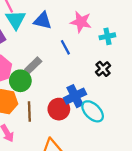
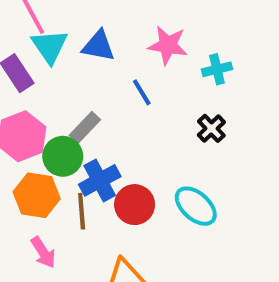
blue cross: (75, 96) -> (100, 180), moved

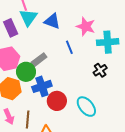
cyan cross: (217, 69) -> (108, 42), size x1.5
brown line: (82, 211) -> (28, 120), moved

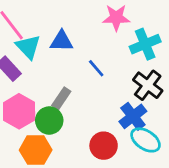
pink star: (86, 26) -> (116, 18), moved
black cross: (100, 70) -> (148, 85), size x1.5
blue cross: (42, 86) -> (133, 116), moved

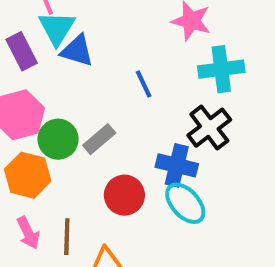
blue triangle: (62, 41) -> (77, 51), moved
gray rectangle: (61, 98) -> (99, 139), moved
blue cross: (133, 116) -> (177, 165), turned 36

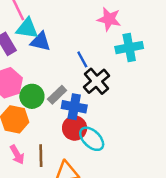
cyan triangle: (57, 28) -> (27, 28), turned -50
black cross: (209, 128) -> (96, 81), moved
blue cross: (177, 165) -> (74, 107), moved
cyan ellipse: (185, 203) -> (92, 139), moved

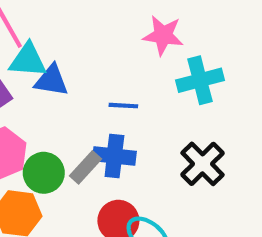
blue line: (82, 59) -> (123, 106), turned -54
black cross: (96, 81) -> (202, 164), moved
blue cross: (74, 107) -> (114, 156), moved

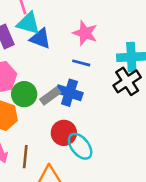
pink star: (163, 35) -> (85, 33), moved
black cross: (202, 164) -> (127, 81), moved

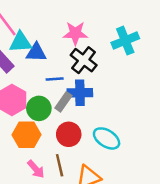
blue line: (81, 63) -> (55, 79), moved
black cross: (127, 81) -> (84, 60), moved
red circle: (64, 133) -> (69, 134), moved

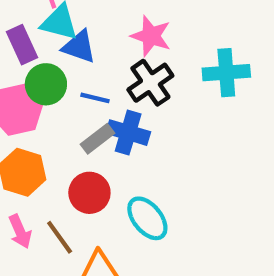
green circle: (39, 108) -> (46, 84), moved
brown line: (60, 165) -> (60, 237), turned -40

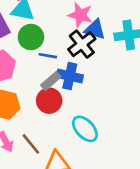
blue triangle: (79, 47) -> (95, 29), moved
green circle: (46, 84) -> (31, 37), moved
red circle: (89, 193) -> (49, 101), moved

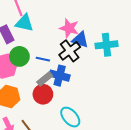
green circle: (31, 37) -> (19, 56), moved

